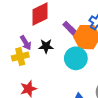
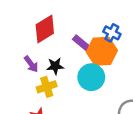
yellow cross: (20, 57) -> (47, 87), moved

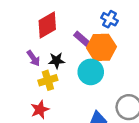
blue cross: (112, 33) -> (110, 19), moved

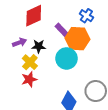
purple arrow: (33, 58) -> (19, 42), turned -80
yellow cross: (48, 80) -> (30, 62), turned -35
red star: (40, 110) -> (29, 79), moved

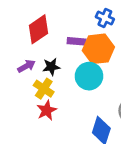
purple rectangle: (62, 30) -> (77, 41), turned -32

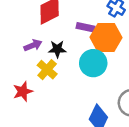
red star: (47, 110) -> (23, 91), moved

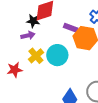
black star: (57, 49) -> (33, 21), moved
cyan circle: (93, 63) -> (57, 55), moved

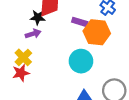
cyan circle: (57, 55) -> (81, 61), moved
yellow cross: (36, 56) -> (23, 57), moved

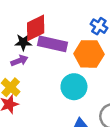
purple rectangle: (80, 22) -> (52, 44), moved, size x1.6

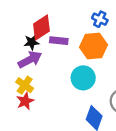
purple rectangle: (52, 44) -> (59, 41), size x0.7
purple arrow: (19, 61) -> (30, 60), size x1.5

